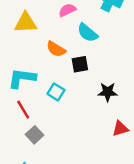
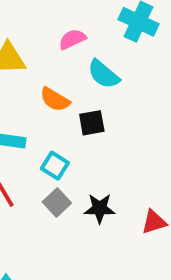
black star: (108, 92) -> (100, 208), moved
gray square: (35, 135) -> (57, 203), moved

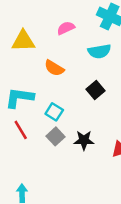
cyan semicircle: (103, 74) -> (99, 51), moved, turned -50
black square: (92, 123) -> (95, 90), moved, turned -30

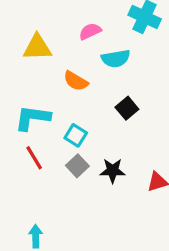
cyan semicircle: (99, 51) -> (116, 59), moved

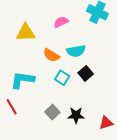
cyan semicircle: (116, 59) -> (76, 51), moved
cyan square: (76, 135) -> (62, 78), moved
red line: (34, 158) -> (12, 107), moved

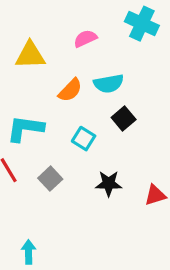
orange semicircle: (51, 55) -> (70, 90), turned -77
cyan square: (62, 78) -> (84, 139), moved
gray square: (52, 112) -> (50, 179), moved

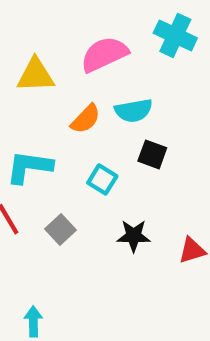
pink semicircle: (85, 39) -> (104, 54), size x1.6
black square: (124, 119) -> (152, 154), turned -30

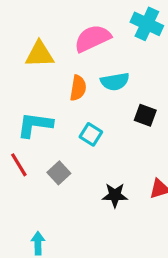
orange semicircle: (86, 119) -> (78, 88), turned -35
black square: (152, 154) -> (145, 115), moved
black star: (134, 236) -> (115, 195), moved

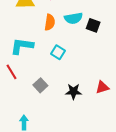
black square: (145, 115) -> (93, 25), moved
gray square: (59, 173) -> (40, 85), moved

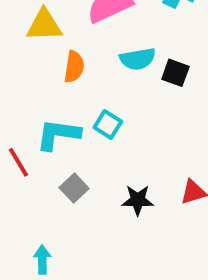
orange semicircle: (50, 22) -> (74, 67), moved
cyan L-shape: (22, 46) -> (58, 134), moved

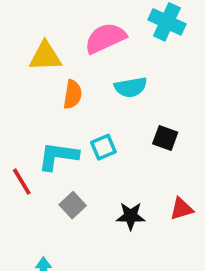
black square: (175, 73) -> (165, 138), moved
cyan square: (108, 124) -> (103, 147), turned 35

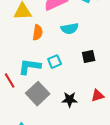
black square: (165, 138) -> (89, 57), turned -32
gray square: (73, 205) -> (38, 94), size x1.6

